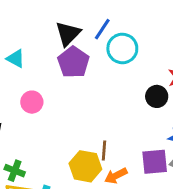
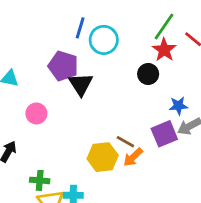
black triangle: (68, 34) -> (81, 84), moved
brown line: (104, 150) -> (125, 142), moved, turned -48

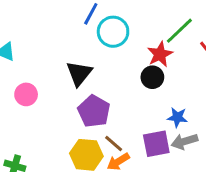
red star: (164, 50) -> (160, 54), moved
purple pentagon: (63, 66) -> (94, 111), moved

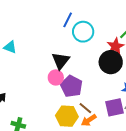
black circle: (152, 77) -> (111, 62), size x1.5
pink circle: (26, 94) -> (56, 77), moved

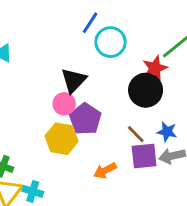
brown line: (85, 108) -> (136, 134), moved
yellow hexagon: (67, 116) -> (62, 139), moved

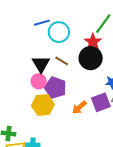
blue line: (90, 23) -> (42, 23), turned 56
brown line: (136, 134) -> (62, 61), moved
orange arrow: (105, 170) -> (79, 107), moved

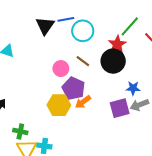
black triangle: (41, 64) -> (45, 26), moved
pink circle: (39, 81) -> (61, 69), moved
orange arrow: (79, 107) -> (83, 102), moved

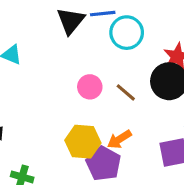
brown line: (83, 61) -> (126, 92), moved
purple pentagon: (73, 88) -> (104, 164), moved

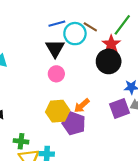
black triangle: (71, 21) -> (55, 48), moved
brown line: (126, 92) -> (90, 27), moved

